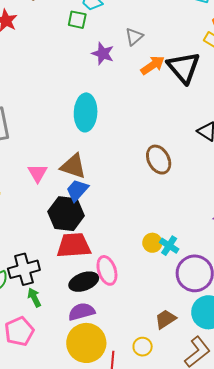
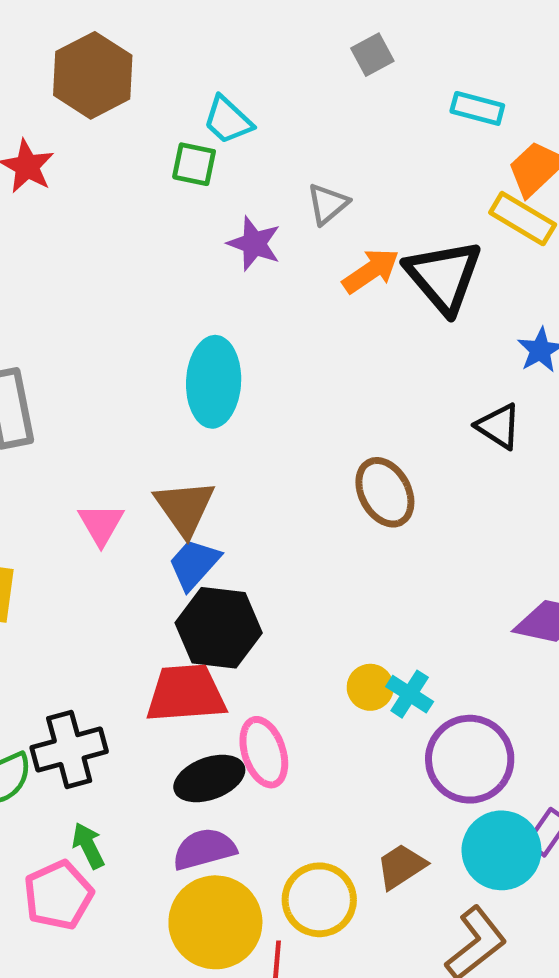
brown triangle: (73, 166) -> (185, 508), turned 36
black hexagon: (66, 214) -> (219, 628), moved
green arrow: (34, 297) -> (88, 846), moved
yellow circle: (143, 347) -> (319, 900), moved, size x1.6

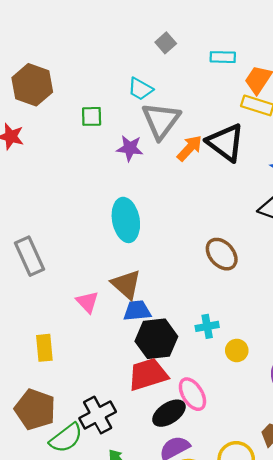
cyan trapezoid: (228, 120) -> (140, 89), moved
gray triangle: (328, 204) -> (161, 121), size x1.8
blue trapezoid: (194, 564) -> (137, 311), turned 56
cyan cross: (410, 694) -> (207, 326), moved, turned -30

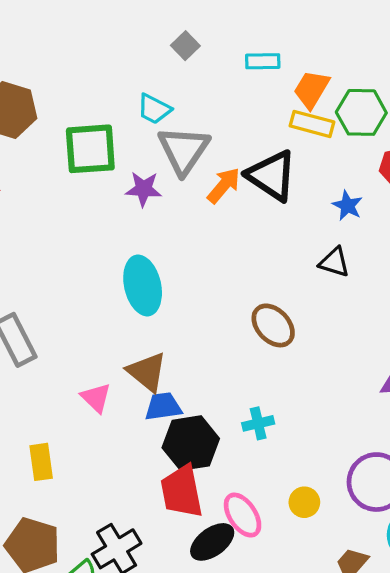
green square: (92, 116) -> (90, 149), size x1.8
yellow circle: (237, 350) -> (304, 502), moved
red trapezoid: (148, 375) -> (182, 491), turned -81

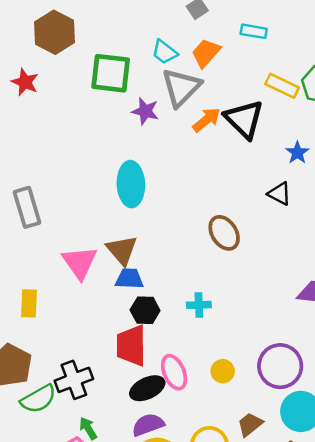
orange trapezoid: (311, 89) -> (206, 53), moved
pink triangle: (96, 398) -> (80, 263), size x1.5
black hexagon: (191, 443) -> (145, 310), size x0.7

